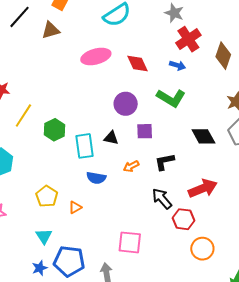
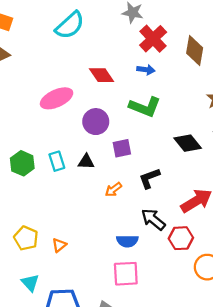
pink ellipse: (96, 57) -> (57, 98), moved
cyan rectangle: (84, 146) -> (57, 161), moved, size x0.7
blue semicircle: (96, 178) -> (127, 241), moved

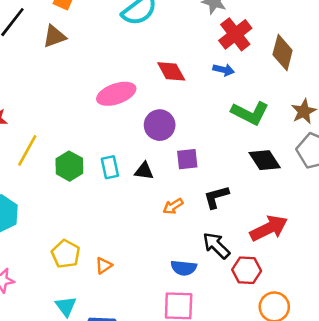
green L-shape: (145, 107) -> (250, 113), moved

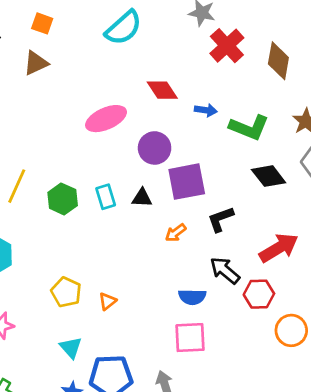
blue arrow: (224, 70) -> (206, 110), moved
purple square: (187, 159) -> (187, 182), size x1.6

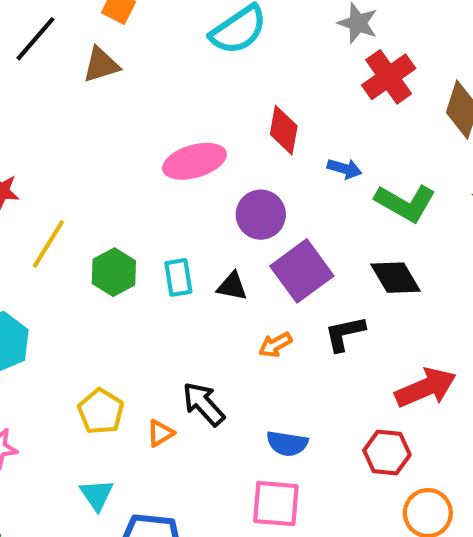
red diamond: (162, 90) -> (284, 130), turned 36
black diamond: (269, 176) -> (396, 278), moved
purple square: (187, 182) -> (302, 271), turned -33
black arrow: (225, 270) -> (203, 404), moved

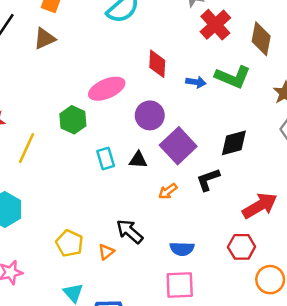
green L-shape: (405, 203) -> (233, 77), moved
green hexagon: (114, 272) -> (73, 120), moved
black diamond: (396, 278) -> (234, 143), turned -68

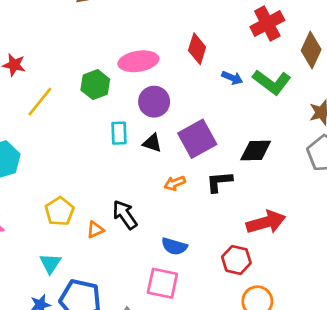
purple circle: (150, 115) -> (154, 102), moved

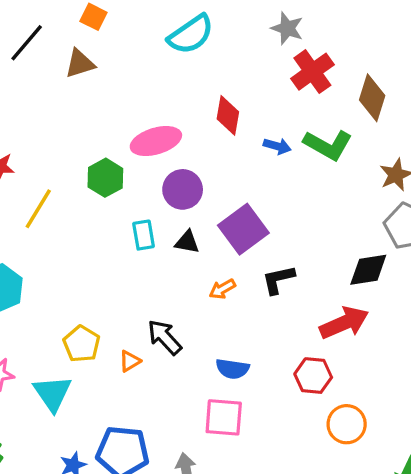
black diamond: (256, 150) -> (368, 270), moved
cyan triangle: (50, 263) -> (52, 393), moved, size x1.4

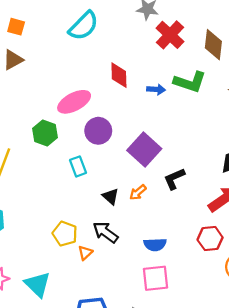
black triangle: (187, 242) -> (111, 196), moved, turned 42
yellow pentagon: (82, 344) -> (65, 234), moved

